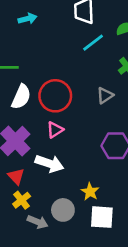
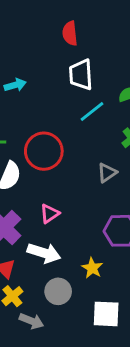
red circle: (55, 96) -> (44, 151), moved
yellow star: (90, 192) -> (92, 268), moved
gray circle: (63, 210) -> (58, 291), moved

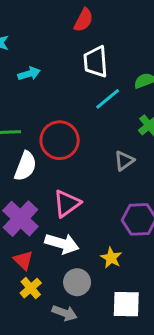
red semicircle: (70, 33) -> (84, 20), turned -145
pink triangle: (50, 214) -> (67, 203), size x1.4
gray arrow: (31, 321) -> (64, 313), moved

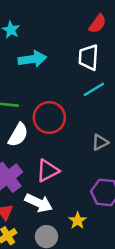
red semicircle: (84, 20) -> (98, 24), moved
cyan arrow: (29, 74) -> (32, 59), size x1.5

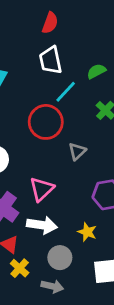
red circle: (49, 118) -> (46, 122), moved
gray triangle: (100, 142) -> (77, 151), moved

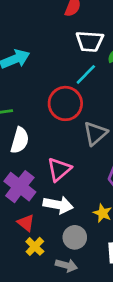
white trapezoid: (51, 60) -> (90, 41), moved, turned -76
gray triangle: (77, 151) -> (95, 133), size x1.4

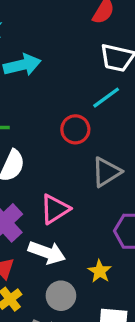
red circle: (65, 103) -> (75, 129), size x0.7

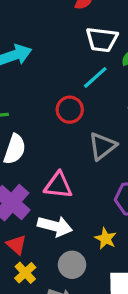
pink triangle: (55, 209) -> (58, 185), turned 44

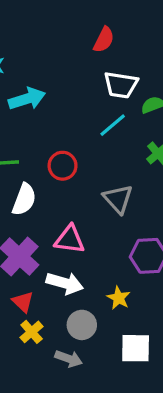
red circle: (70, 110) -> (63, 166), moved
gray triangle: (102, 146) -> (118, 199), turned -36

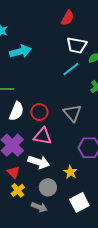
red circle: (63, 166) -> (39, 112), moved
white square: (136, 348) -> (79, 202), turned -30

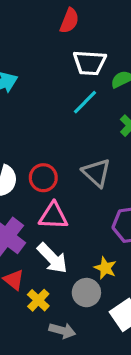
white arrow: (39, 162) -> (52, 258), turned 35
gray circle: (48, 187) -> (86, 293), moved
yellow cross: (18, 190) -> (38, 300), moved

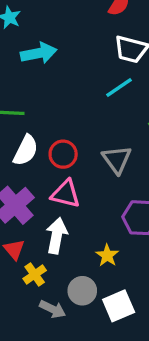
white arrow: (52, 258) -> (57, 236), turned -136
gray circle: (86, 293) -> (82, 291), moved

